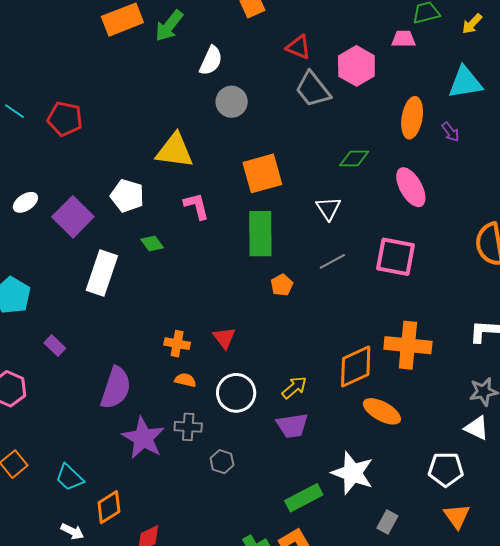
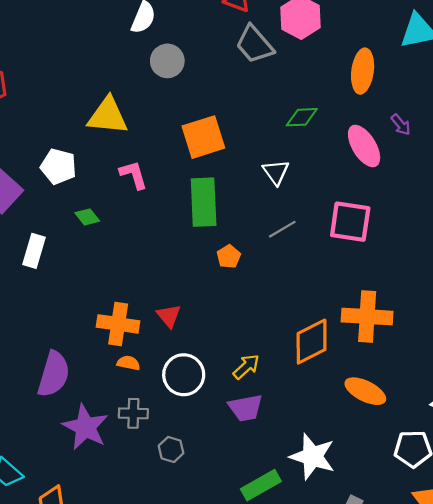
purple arrow: (451, 132) -> (401, 125), moved
white rectangle: (102, 273) -> (34, 251), size x0.7
orange cross: (177, 344) -> (118, 324), size x1.5
orange ellipse: (382, 411) -> (365, 391), moved

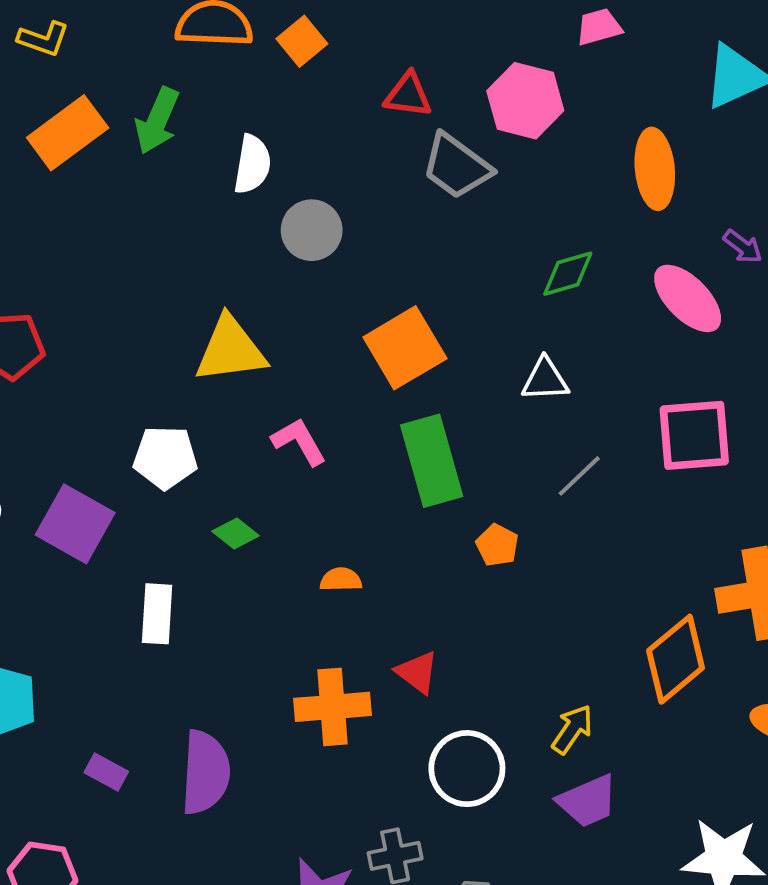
white triangle: (276, 172) -> (545, 380), turned -44
orange semicircle: (128, 363) -> (341, 580), moved
purple semicircle: (54, 374) -> (205, 772), moved

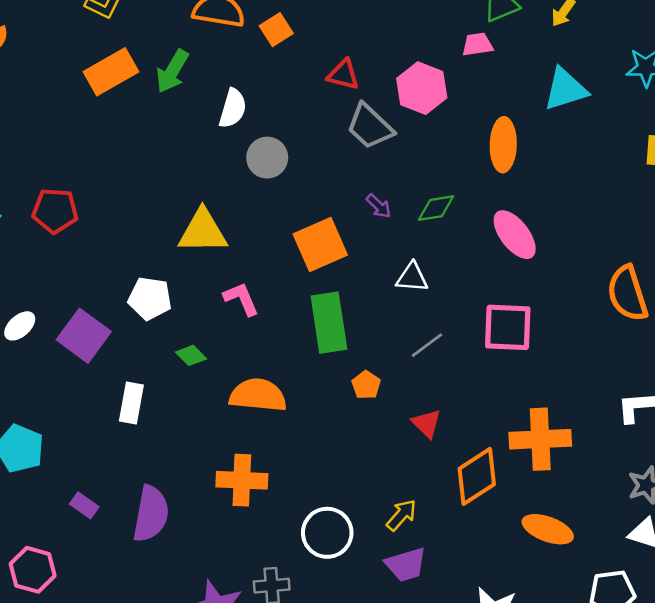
purple arrow: (743, 246) -> (379, 206), moved
orange semicircle: (341, 580) -> (258, 395), size x2.0
red triangle: (417, 672) -> (427, 423), moved

